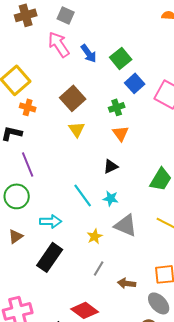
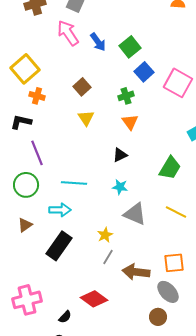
brown square: (73, 98) -> (82, 87), size x0.7
cyan line: (83, 195) -> (74, 183), moved, turned -50
yellow star: (95, 236) -> (105, 235), moved
brown arrow: (127, 283) -> (136, 272), size x1.5

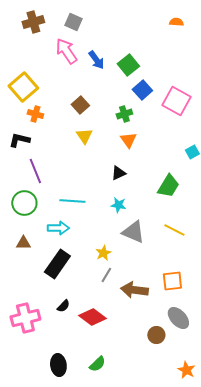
brown triangle: (25, 225) -> (23, 243), turned 35
gray ellipse: (168, 292) -> (178, 318), moved
black semicircle: (65, 317) -> (63, 306), moved

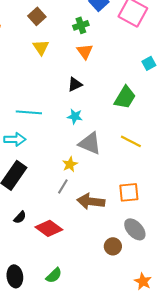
yellow star: (103, 253) -> (70, 164), moved

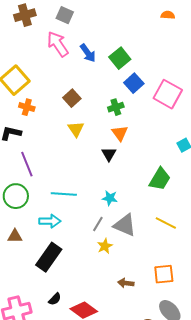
black triangle: (75, 84) -> (109, 154), moved, turned -35
gray line: (63, 186) -> (98, 224), moved
brown arrow: (91, 201) -> (126, 283), size x0.6

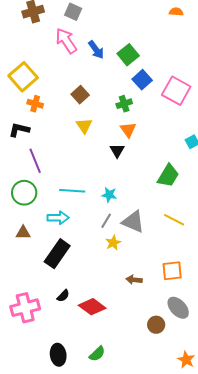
cyan star: (110, 198) -> (109, 195), moved

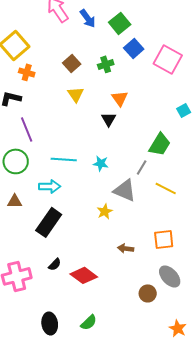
green cross: (124, 104) -> (106, 64), moved
gray line: (106, 221) -> (142, 167), moved

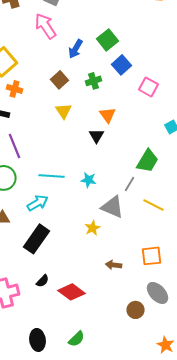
blue arrow: (88, 18) -> (76, 49), moved, turned 66
pink square: (168, 59) -> (148, 87), moved, size x0.7
cyan arrow: (50, 186) -> (38, 203), turned -30

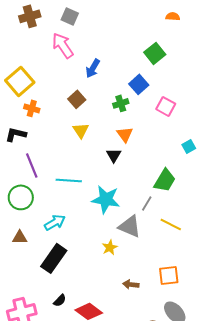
green square: (108, 40) -> (155, 53), moved
green cross: (94, 81) -> (121, 103), moved
cyan line: (52, 176) -> (69, 180), moved
cyan star: (88, 180) -> (106, 199), size x1.8

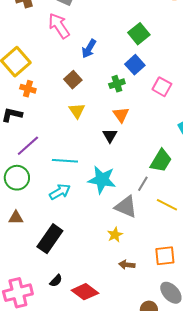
green square: (155, 53) -> (139, 34), moved
purple line: (32, 165) -> (28, 146), turned 70
cyan arrow: (55, 222) -> (60, 192), moved
yellow star: (110, 247) -> (115, 235), moved

